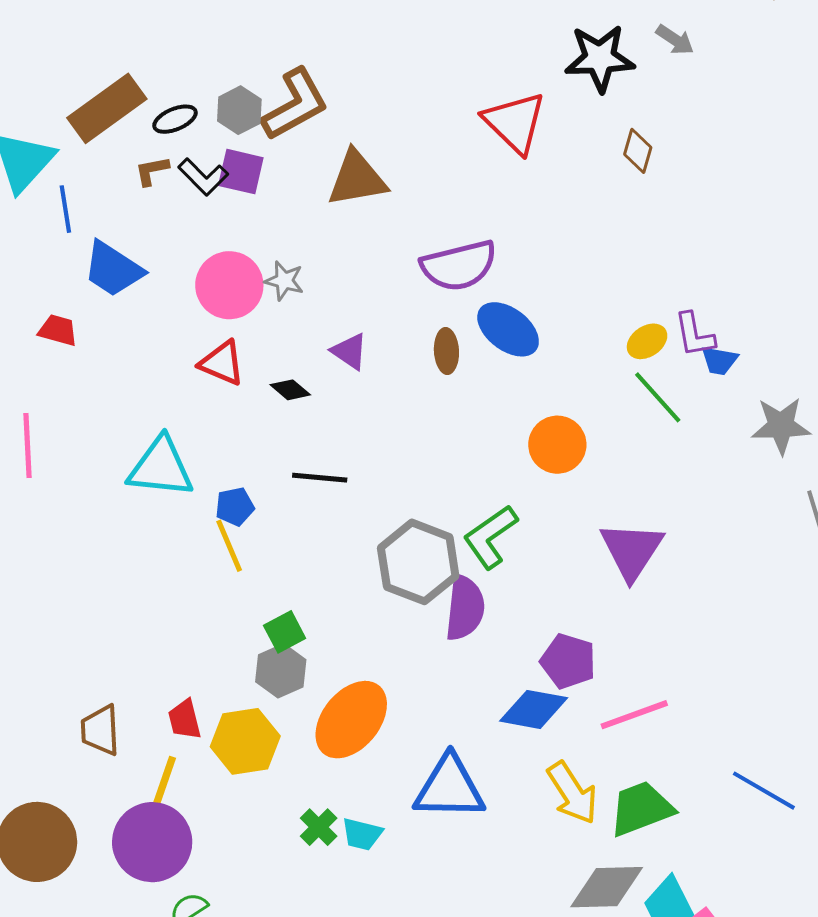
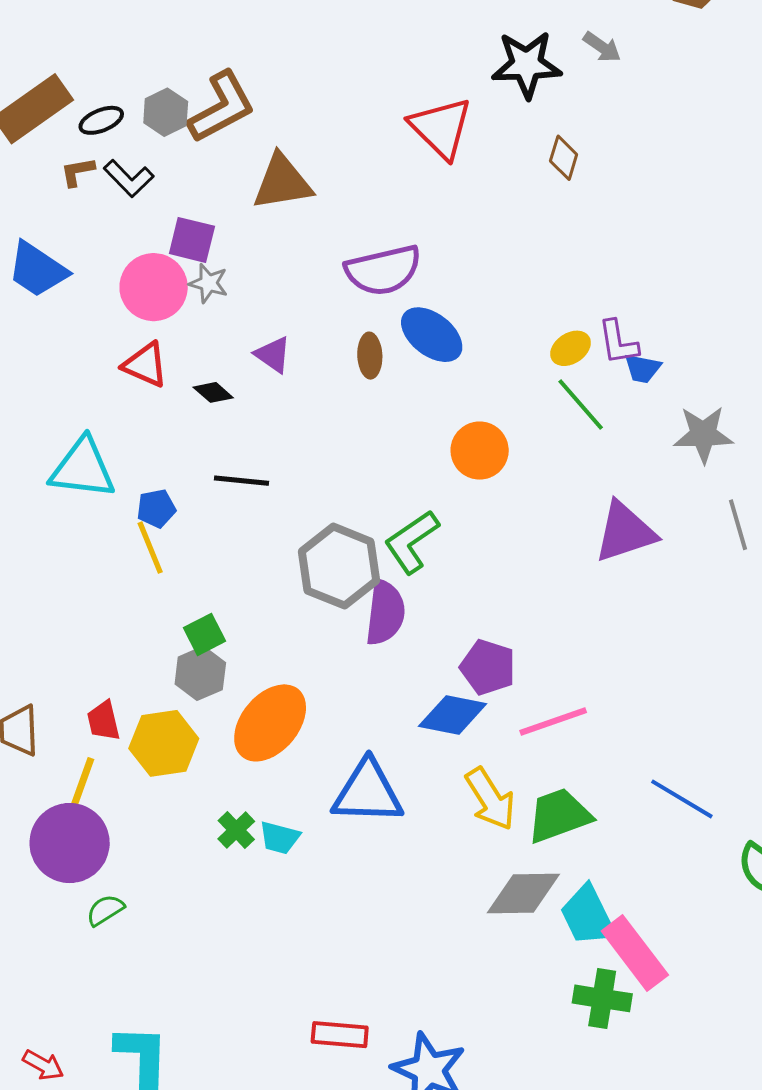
purple square: (241, 172) -> (192, 240), moved
purple triangle: (632, 550) -> (625, 532), moved, turned 38

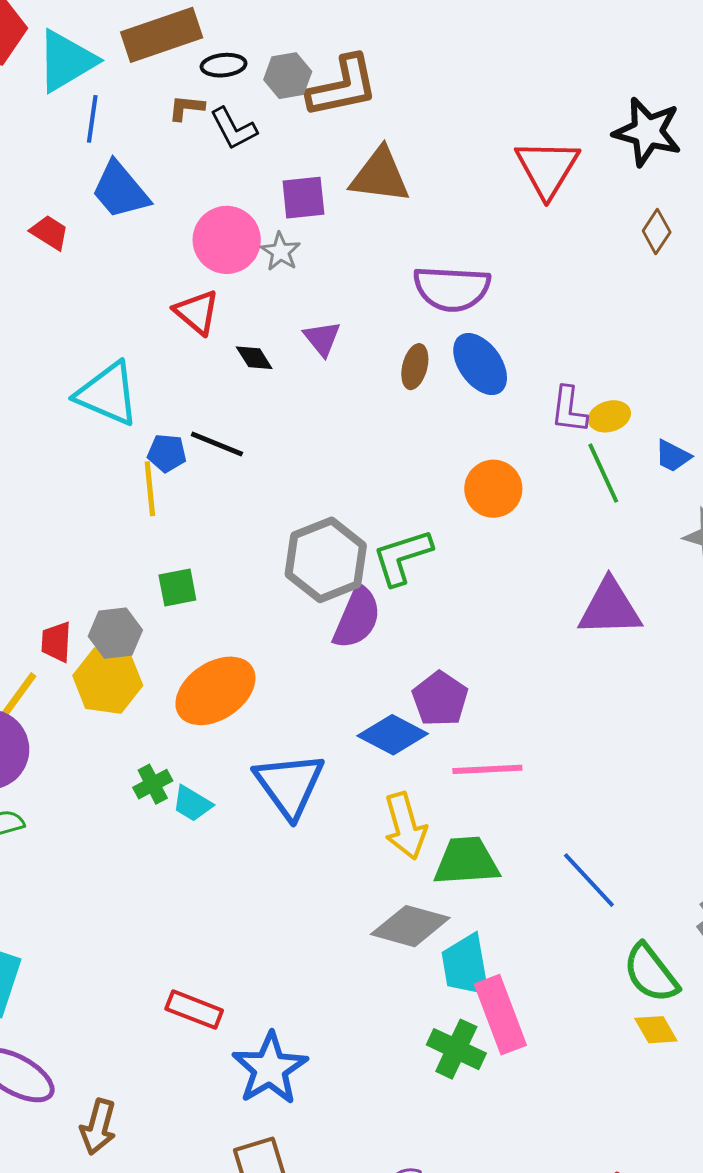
purple square: (192, 240) -> (303, 198), moved, turned -36
purple L-shape: (618, 342) -> (569, 410), moved
black line: (241, 481) -> (217, 444), moved
gray hexagon: (200, 673) -> (115, 633), moved
blue triangle: (368, 792) -> (289, 785), turned 36

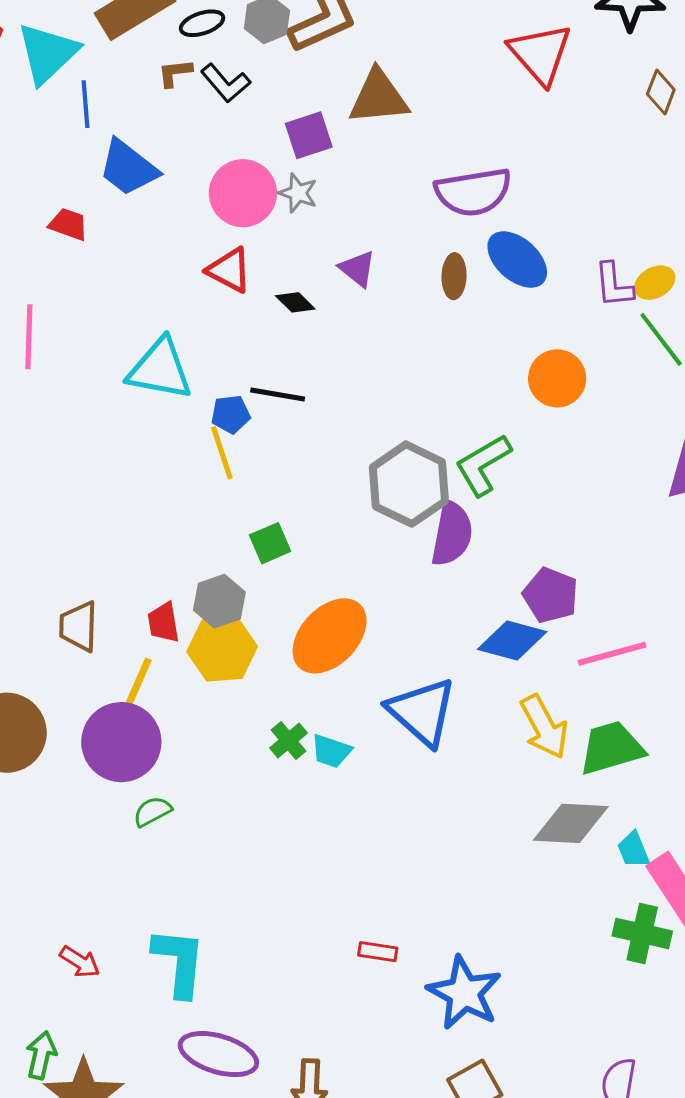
cyan trapezoid: (466, 965) -> (633, 850), size x0.6
red rectangle: (194, 1010) -> (378, 952), size x0.7

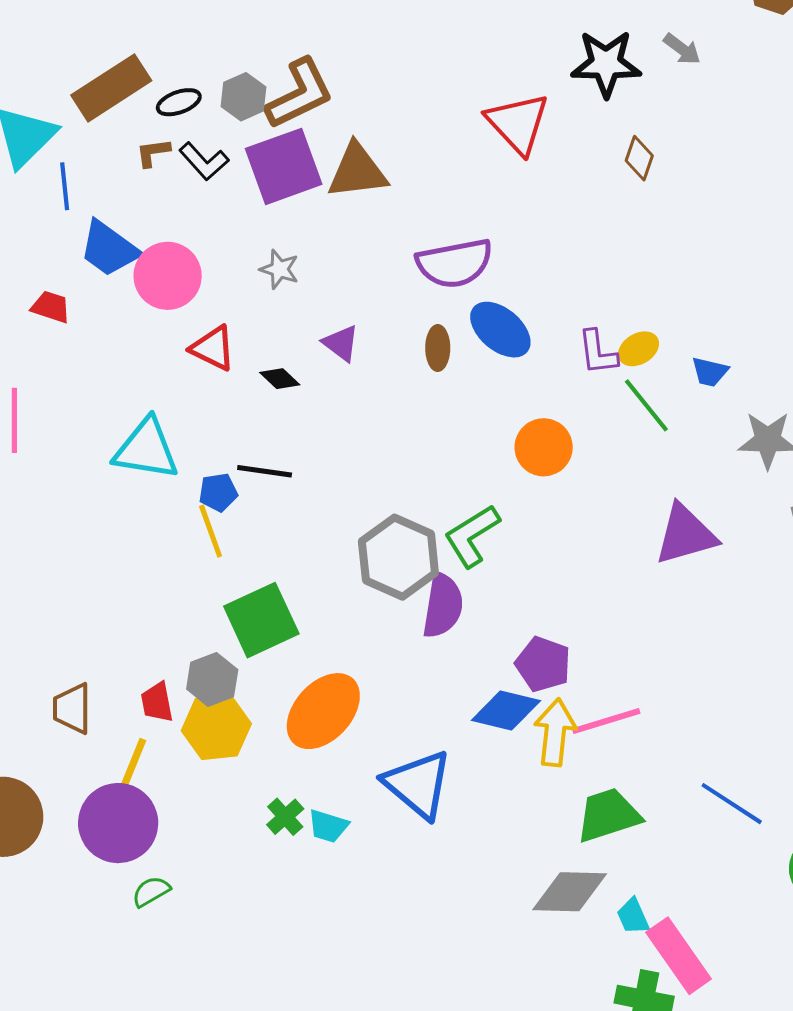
purple square: (309, 135) -> (284, 166), moved, size x1.6
pink circle: (243, 193) -> (168, 276), moved
green square: (270, 543) -> (261, 620), size x1.8
yellow arrow: (544, 727) -> (555, 732), moved, turned -144

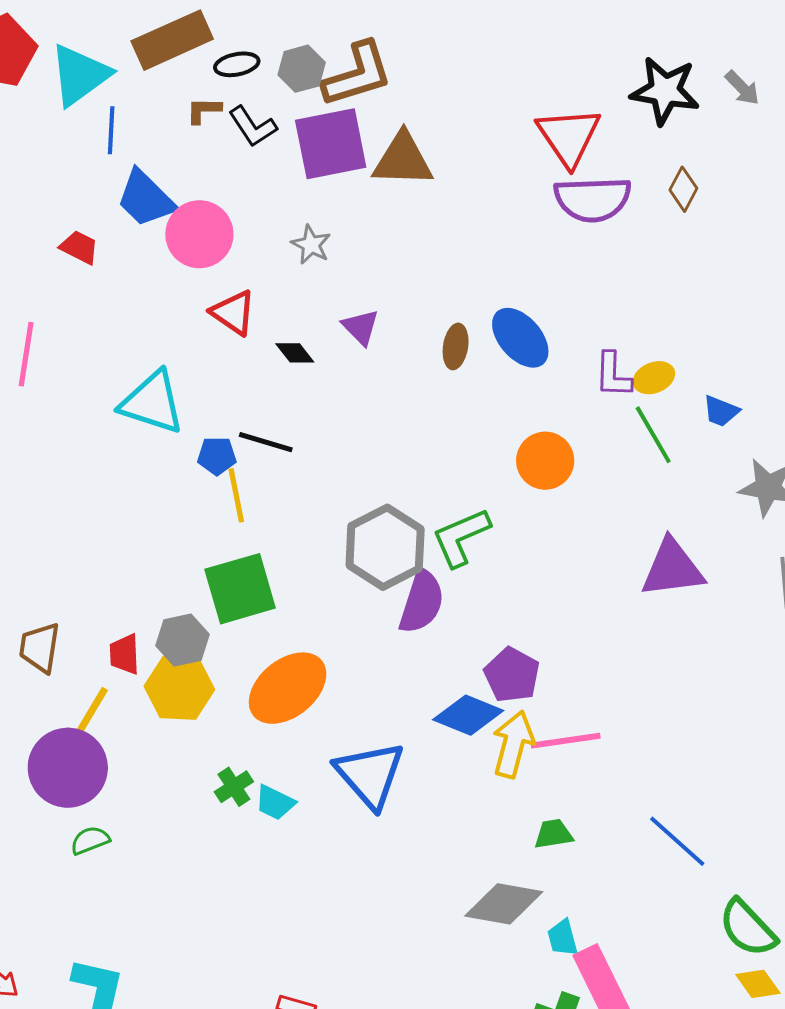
purple semicircle: (455, 263) -> (593, 199), moved
yellow line: (211, 531) -> (236, 495), moved
green trapezoid: (608, 815) -> (553, 834), size x0.6

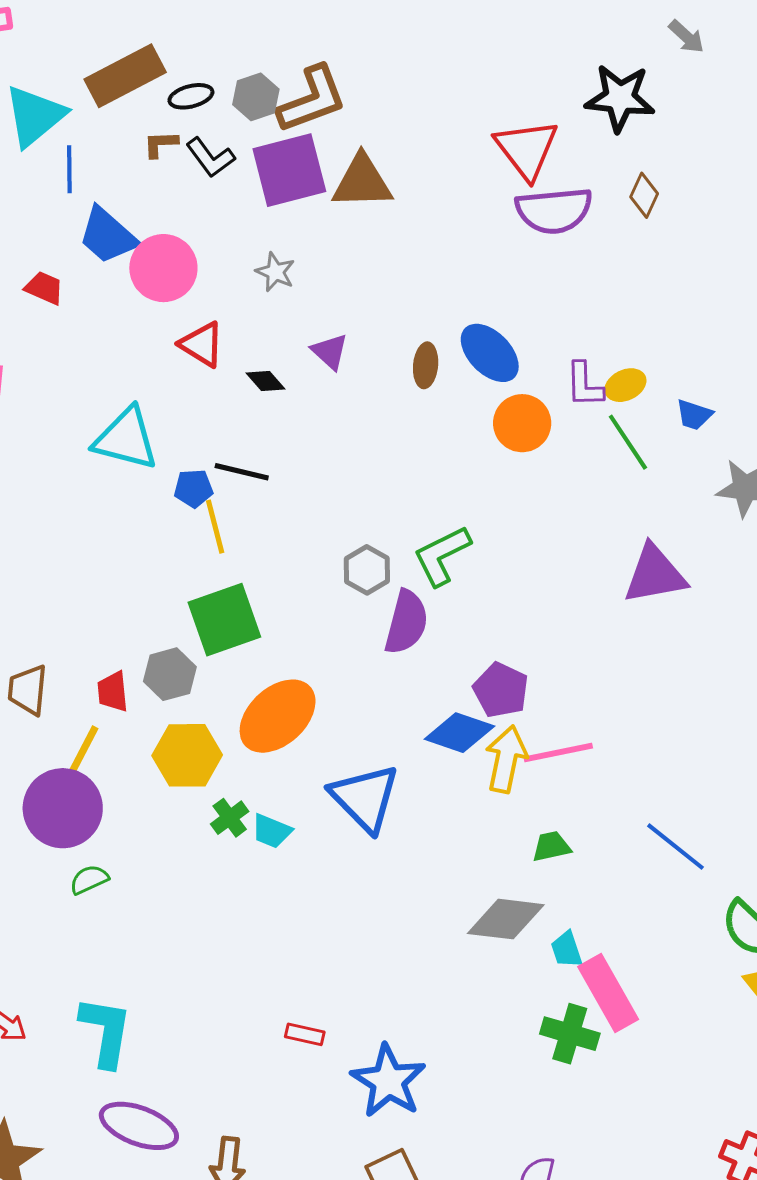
gray arrow: (742, 88) -> (686, 37), moved
orange circle: (545, 461) -> (522, 423), moved
gray hexagon: (385, 547) -> (367, 570), size x0.6
yellow hexagon: (179, 688) -> (187, 755), moved

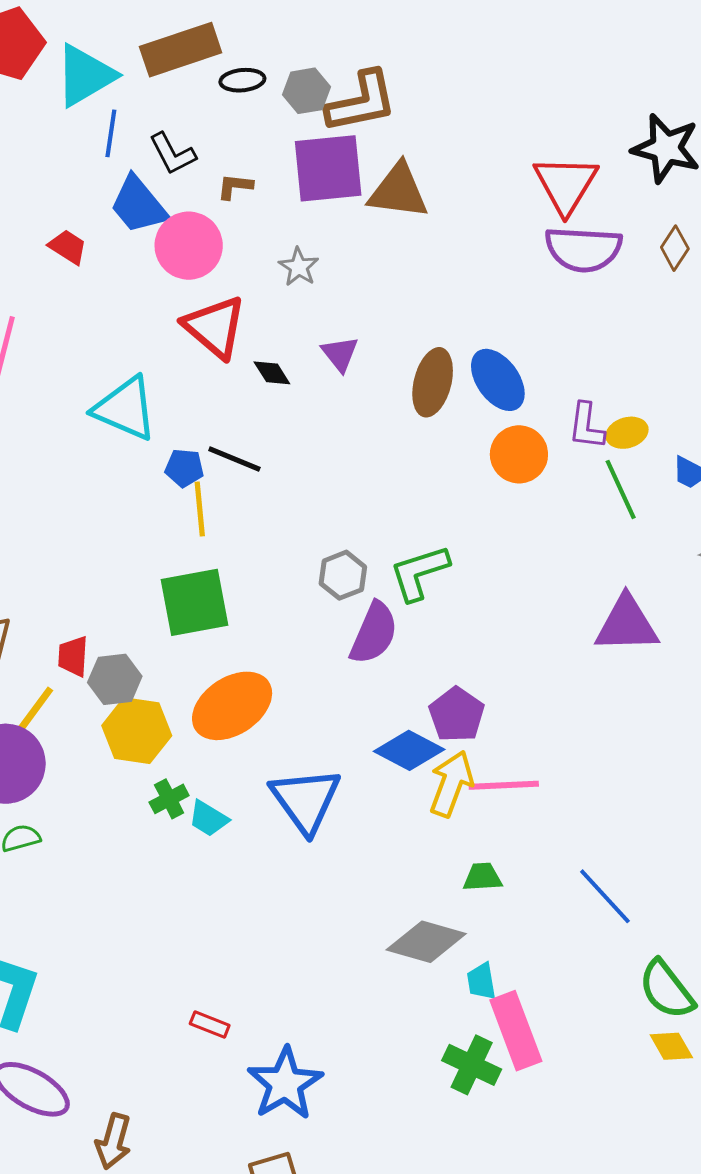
brown L-shape: (161, 144) -> (235, 186), moved
black L-shape: (210, 157) -> (172, 154), moved
red triangle: (202, 344) -> (215, 327), size x1.4
brown ellipse: (426, 365) -> (433, 382), size x1.5
gray hexagon: (170, 674) -> (115, 679), moved

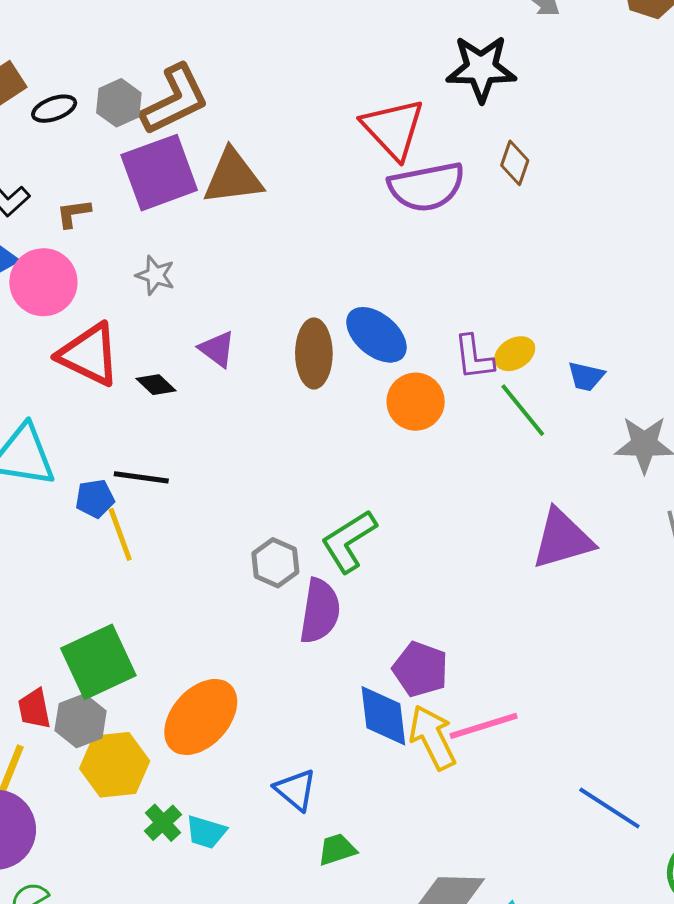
green square: (194, 602) -> (98, 662), moved
blue diamond: (409, 750) -> (383, 716), turned 70
yellow arrow: (451, 784) -> (432, 737), turned -32
blue triangle: (306, 800) -> (296, 790), size x0.6
green trapezoid: (482, 877) -> (337, 849), moved

